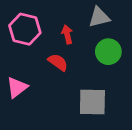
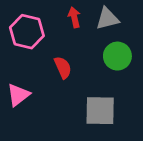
red arrow: (67, 34) -> (74, 17), moved
red semicircle: (58, 62) -> (63, 68), turned 30

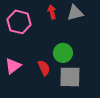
green circle: (117, 56) -> (63, 53), moved
red semicircle: (63, 68) -> (44, 68), moved

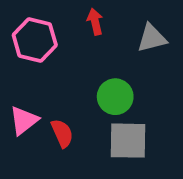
gray triangle: (75, 13) -> (152, 38), moved
red semicircle: (44, 68) -> (62, 133), moved

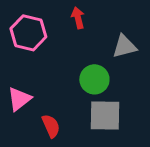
gray triangle: (152, 38) -> (125, 46), moved
red semicircle: (62, 133) -> (51, 126), moved

